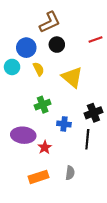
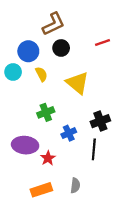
blue cross: (64, 124) -> (69, 133), turned -32

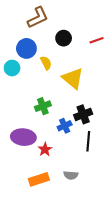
brown L-shape: (53, 24) -> (38, 18), moved
black circle: (61, 48) -> (64, 38), moved
yellow semicircle: (41, 74) -> (46, 63), moved
black cross: (100, 121) -> (83, 114), moved
gray semicircle: (75, 185) -> (71, 175), turned 88

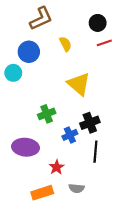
black circle: (64, 38) -> (98, 23), moved
yellow semicircle: (46, 63) -> (65, 44), moved
red star: (45, 149) -> (57, 167), moved

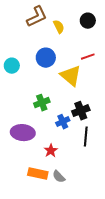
red line: (104, 43) -> (88, 57), moved
yellow semicircle: (65, 44) -> (59, 27), moved
blue circle: (29, 52) -> (46, 58), moved
gray semicircle: (77, 188) -> (59, 177), moved, turned 40
orange rectangle: (42, 193) -> (38, 174), turned 30

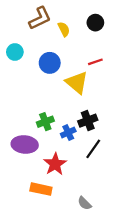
cyan circle: (12, 66) -> (15, 52), moved
green cross: (42, 103) -> (45, 122), moved
black line: (86, 137) -> (93, 149), turned 30
red star: (51, 151) -> (55, 164), size x1.5
gray semicircle: (59, 177) -> (84, 203), moved

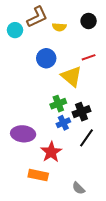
yellow semicircle: (64, 29) -> (59, 27), turned 120
cyan circle: (15, 52) -> (15, 30), moved
green cross: (45, 122) -> (58, 104), moved

